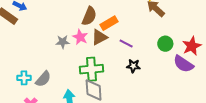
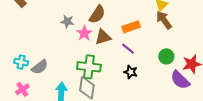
orange rectangle: (109, 23) -> (131, 27), moved
gray star: (63, 42) -> (67, 21), moved

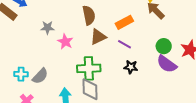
brown semicircle: (97, 14) -> (89, 15), turned -36
gray star: (67, 21) -> (47, 28), moved
pink star: (84, 33) -> (65, 42), moved
purple semicircle: (180, 80) -> (167, 64), moved

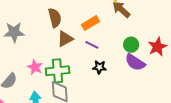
gray star: (47, 28) -> (14, 32), size x1.5
pink star: (65, 42) -> (35, 67), moved

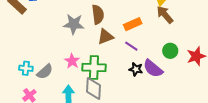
gray star: (14, 32) -> (74, 24), moved
purple semicircle: (135, 62) -> (153, 68), moved

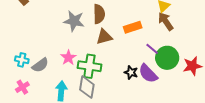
purple line: (131, 46) -> (152, 49), moved
green circle: (170, 51) -> (167, 58), size x1.5

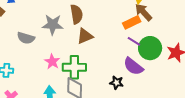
orange rectangle: (133, 27) -> (132, 22), moved
gray semicircle: (40, 65) -> (26, 38), moved, turned 60
black star: (131, 72) -> (117, 83), moved

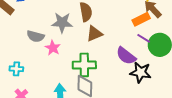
pink star: (52, 62) -> (53, 48), moved
purple semicircle: (133, 66) -> (126, 56), moved
black star: (117, 83) -> (141, 72), moved, size x1.5

